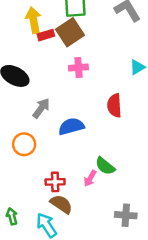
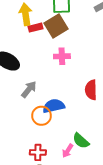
orange circle: (24, 144) -> (41, 116), moved

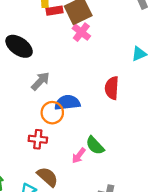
pink cross: (62, 56) -> (81, 32), moved, turned 35
red cross: (38, 152) -> (38, 139), moved

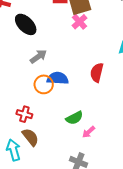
red cross: (38, 139) -> (24, 114), moved
green semicircle: (95, 145) -> (74, 118), turned -84
pink arrow: (79, 156) -> (89, 132), moved

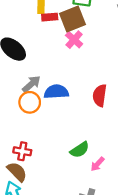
blue semicircle: (58, 78) -> (56, 92), moved
orange circle: (44, 84) -> (30, 102), moved
brown semicircle: (30, 137) -> (17, 172), moved

